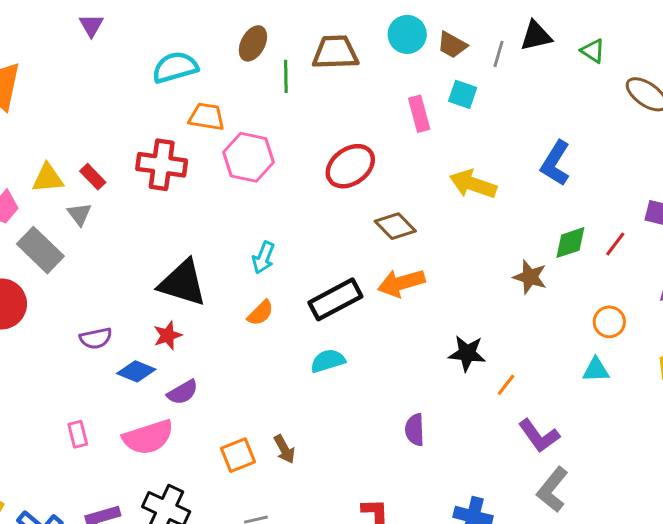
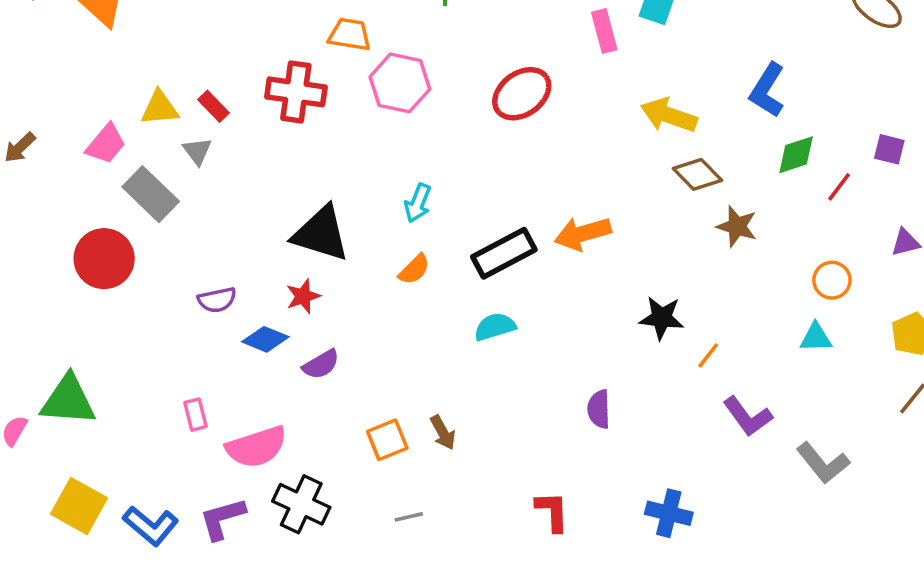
brown diamond: (395, 226) -> (697, 174), moved
green diamond: (570, 243) -> (796, 155), moved
pink semicircle: (148, 437) -> (256, 447), moved
gray L-shape: (552, 490) -> (823, 463), moved, turned -78

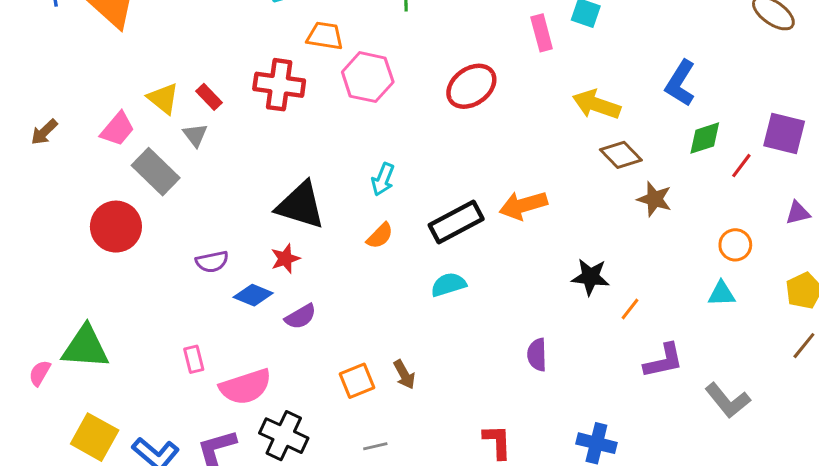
yellow triangle: (160, 108) -> (163, 98), turned 44
purple square: (889, 149) -> (784, 134), size x1.6
purple L-shape: (748, 416) -> (664, 361), turned -66

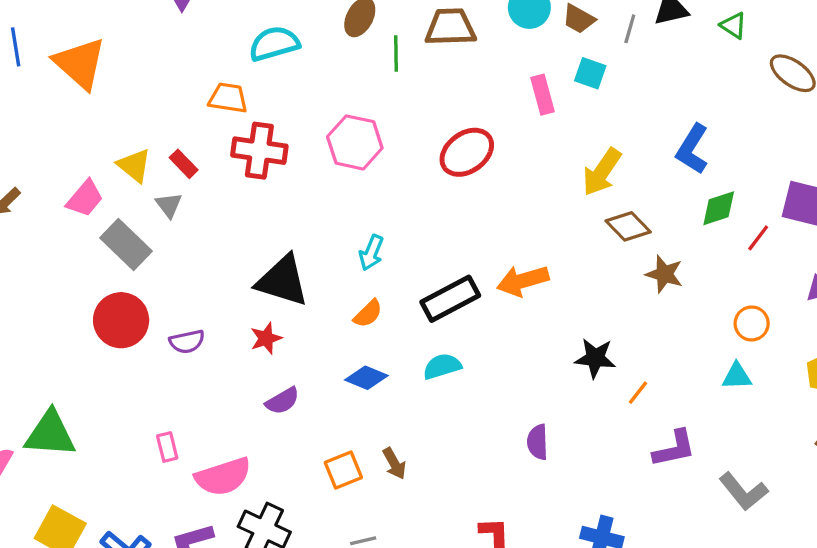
orange trapezoid: (325, 36) -> (228, 98), moved
yellow arrow: (596, 105) -> (602, 172), turned -75
red circle: (116, 227) -> (121, 320), moved
blue diamond: (253, 295) -> (366, 378), moved

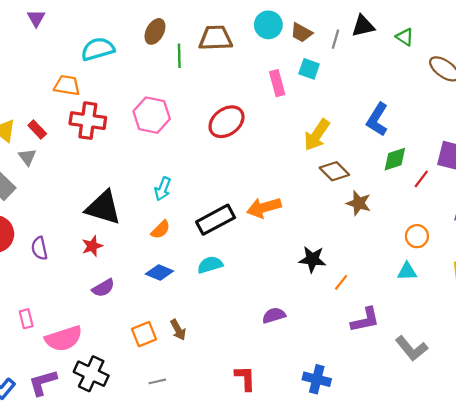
purple semicircle: (187, 342) -> (39, 248), turned 90
purple semicircle: (538, 442) -> (274, 315), turned 75

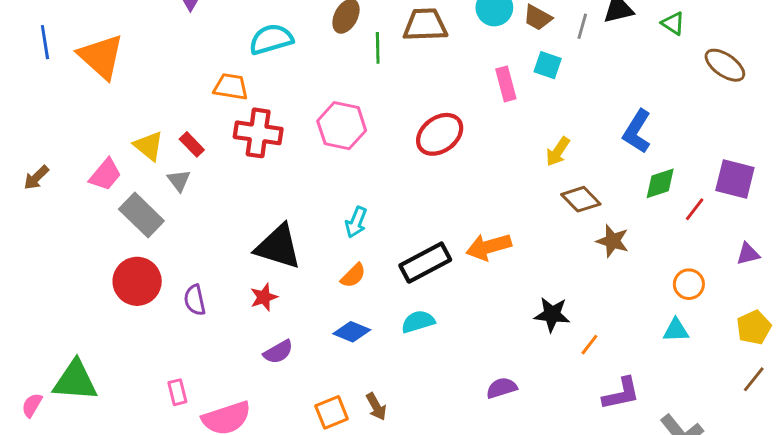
yellow arrow: (317, 135) -> (558, 152), size x0.7

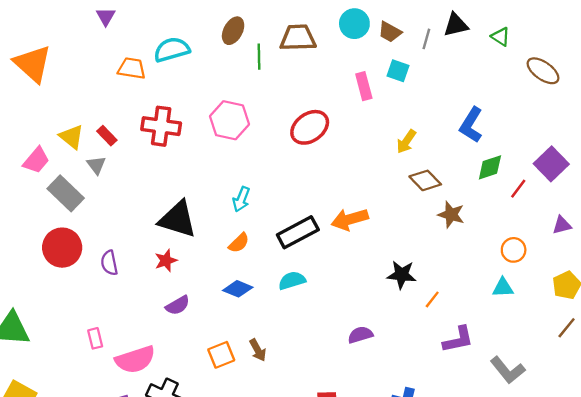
orange trapezoid: (231, 87) -> (132, 68), moved
purple square: (735, 179) -> (551, 164), turned 32

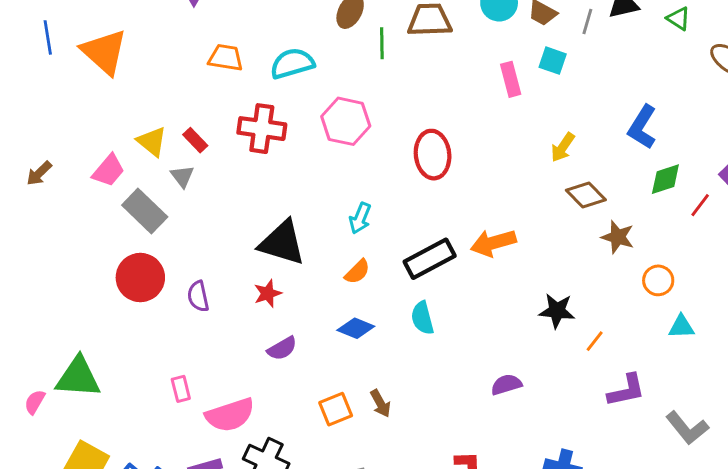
cyan semicircle: (172, 50) -> (292, 63), moved
red ellipse: (310, 127) -> (433, 155), moved, turned -60
orange circle: (514, 250) -> (658, 280), moved
cyan semicircle: (292, 281) -> (422, 318), turned -88

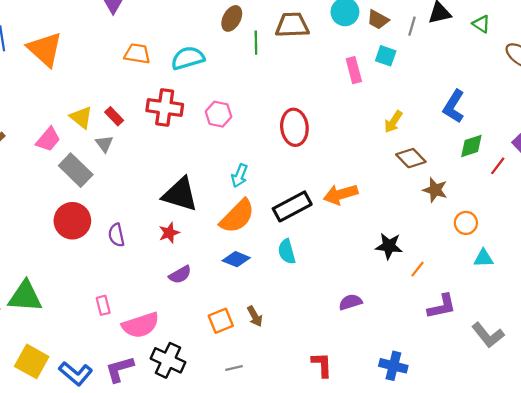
pink hexagon: (346, 121) -> (219, 114), moved, size x0.7
orange semicircle: (357, 272) -> (237, 216), size x1.8

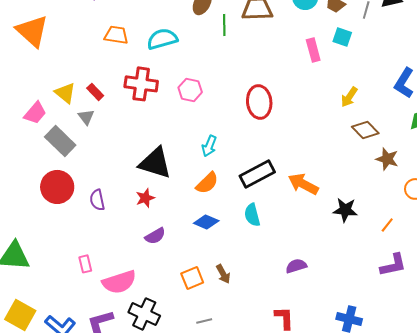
orange arrow: (341, 194) -> (303, 184), moved, turned 44
orange semicircle: (237, 216) -> (207, 183), size x0.7
orange line: (418, 269) -> (387, 225), moved
purple semicircle: (350, 302) -> (296, 266), moved

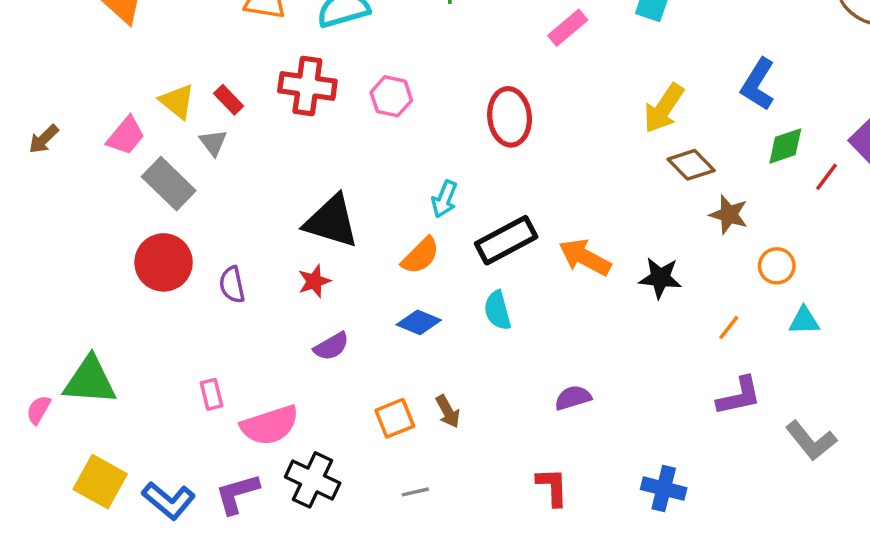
pink rectangle: (313, 50) -> (568, 28), moved, turned 65
yellow arrow: (349, 97) -> (664, 108), size x1.4
cyan arrow: (209, 146) -> (444, 199), moved
black star: (345, 210) -> (660, 278), moved

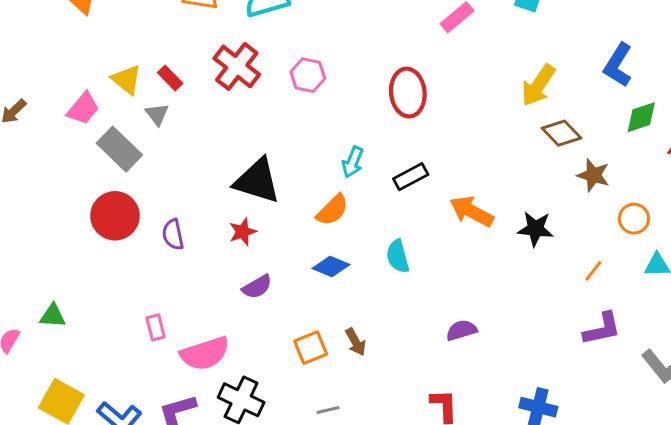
red cross: (307, 86) -> (237, 66), turned 30
black rectangle: (506, 240) -> (411, 177), moved, size x0.7
green triangle: (90, 381) -> (53, 316), size x0.6

